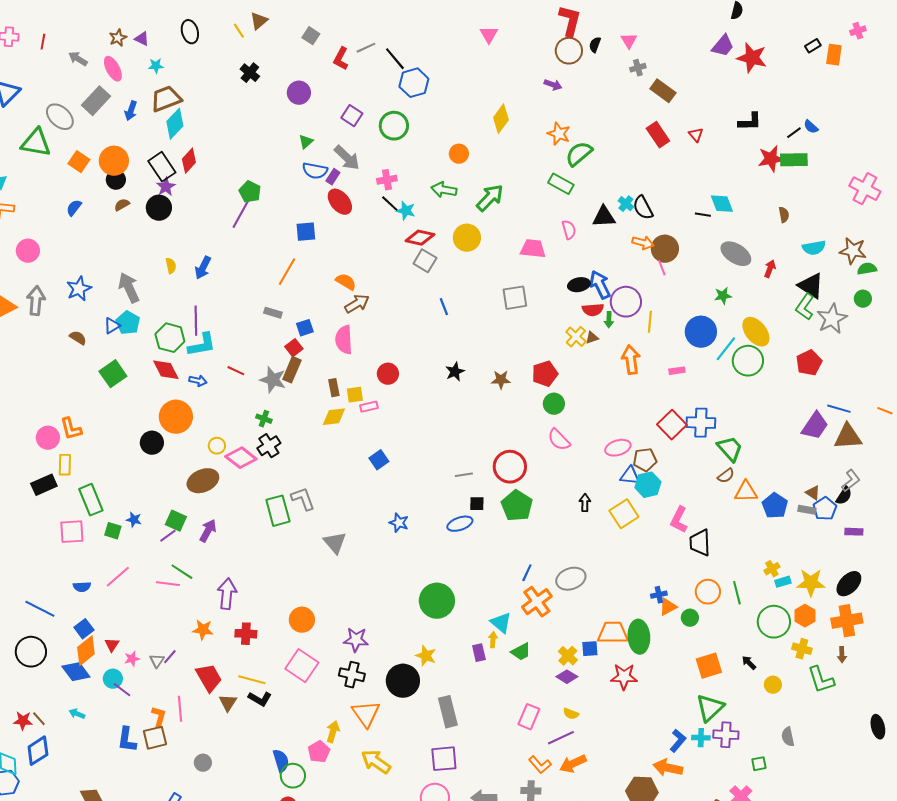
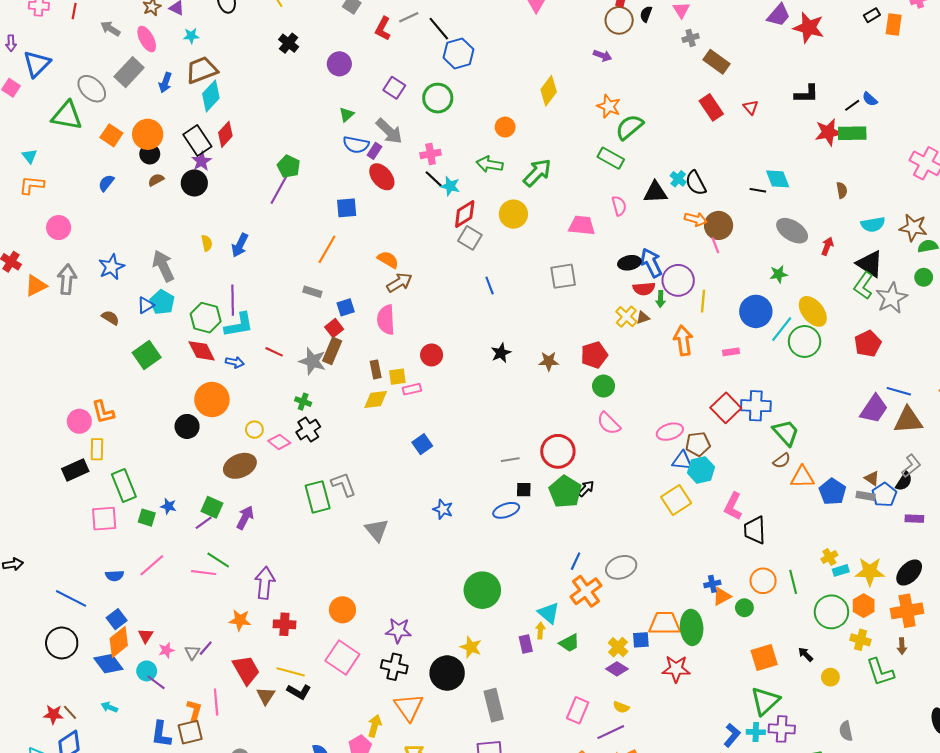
red diamond: (420, 238) -> (465, 214), turned -44
pink diamond: (241, 458) -> (279, 442), size x0.7
black arrow: (585, 503) -> (586, 489), moved, turned 42

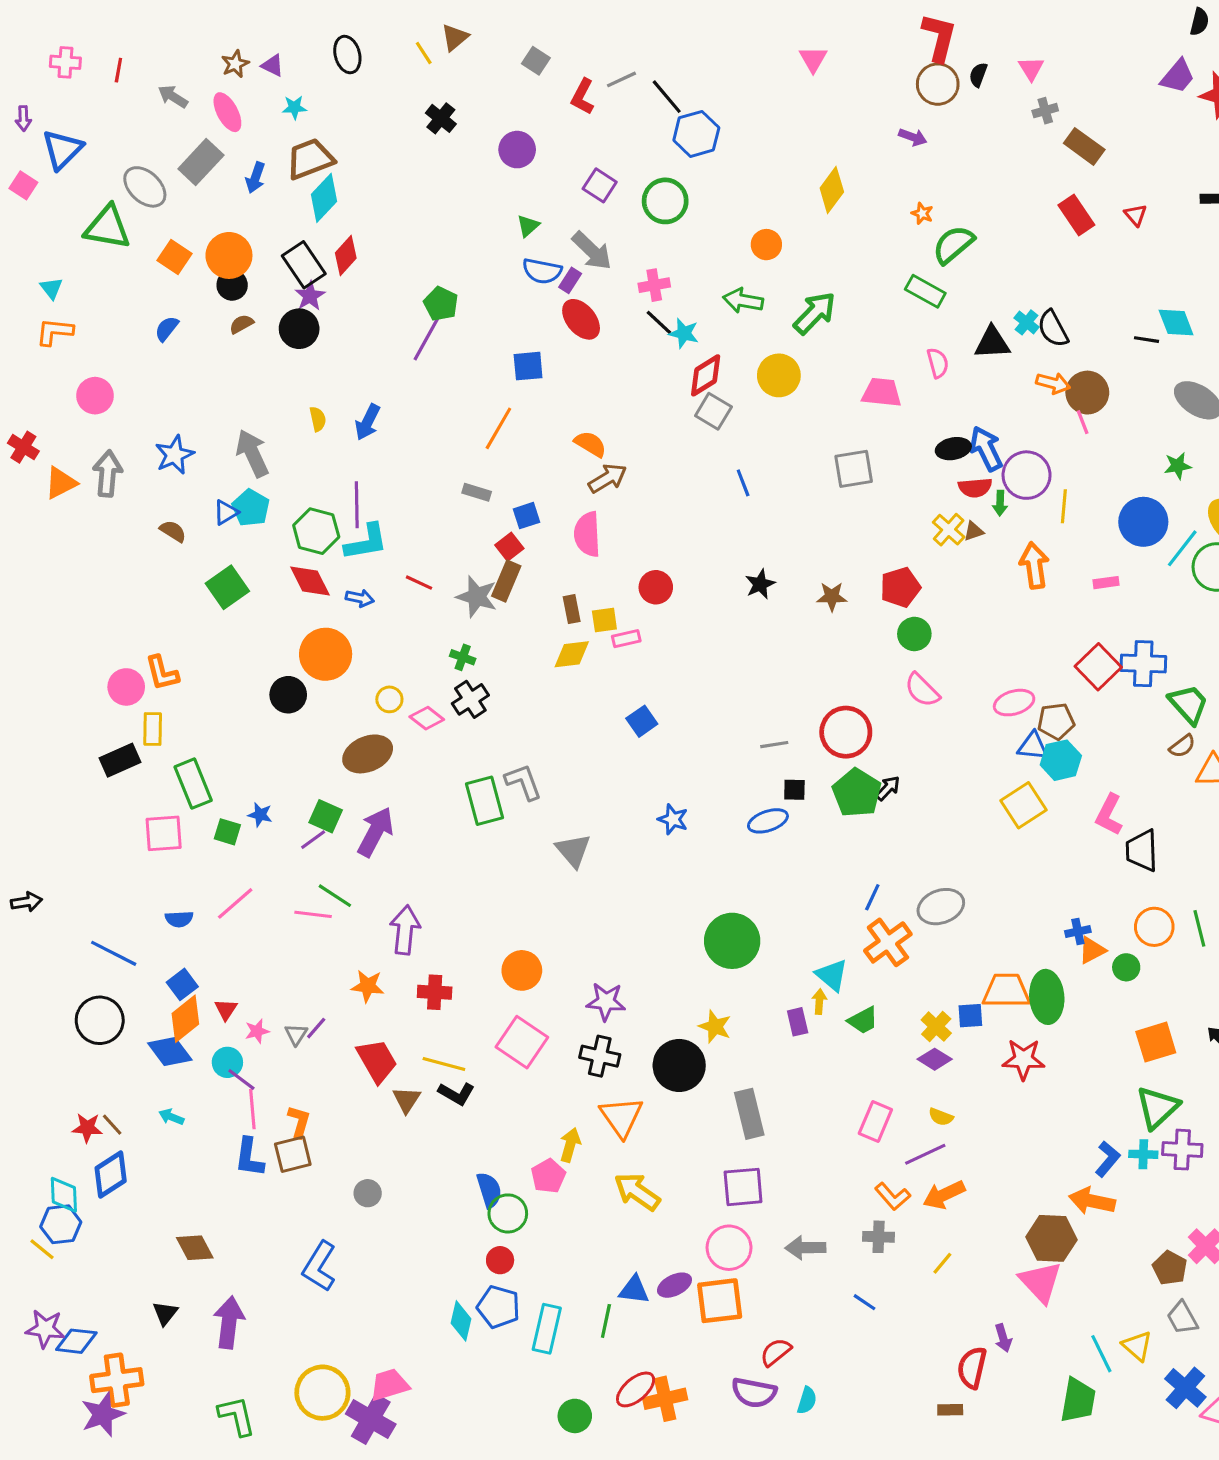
orange star: (609, 106) -> (922, 213), size x0.6
purple arrow: (245, 518) -> (375, 832), size x1.4
pink line: (216, 702) -> (252, 1109), moved

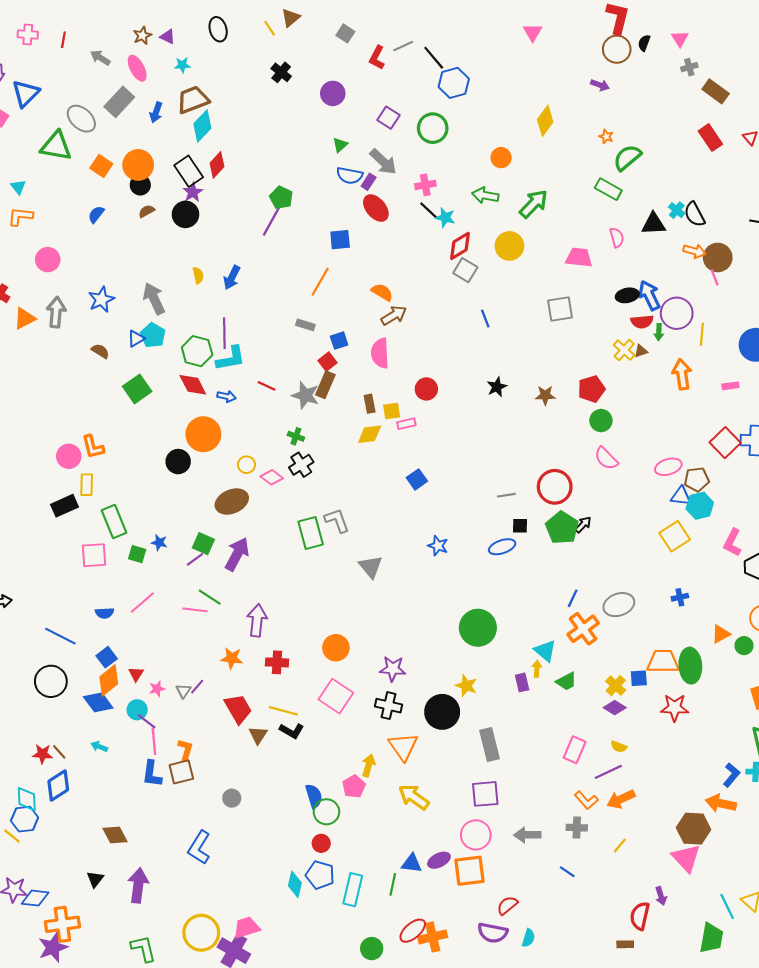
blue cross: (1078, 932) -> (680, 597), moved

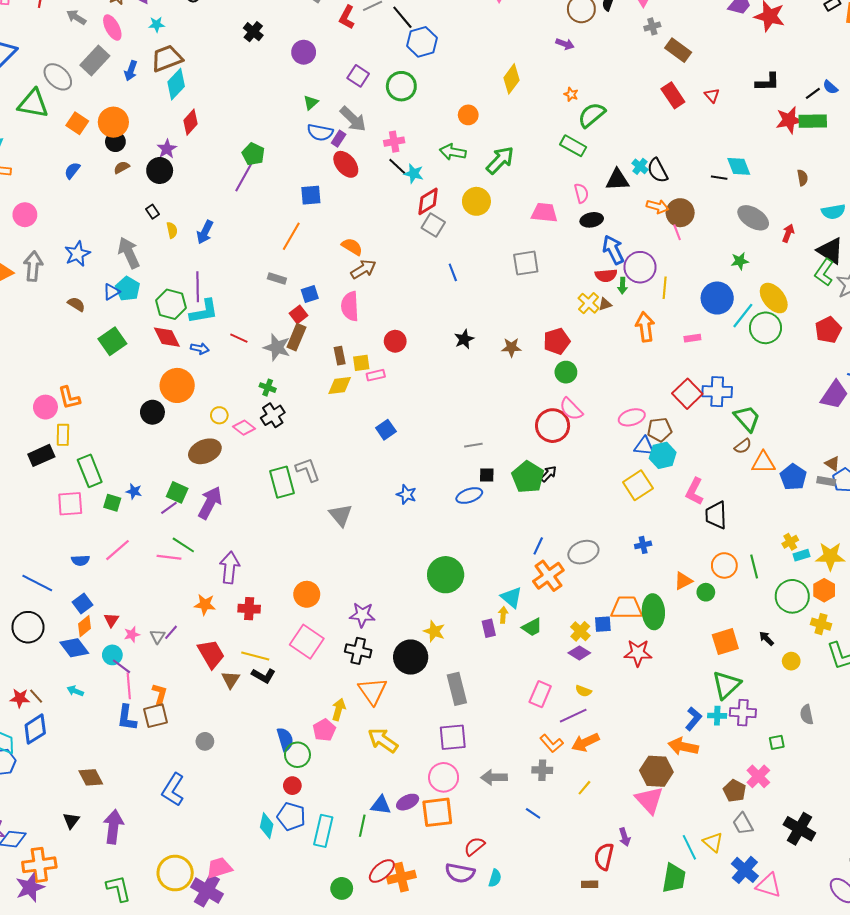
black rectangle: (189, 171) -> (152, 212), moved, size x0.5
black ellipse: (627, 295) -> (592, 220), moved
red circle: (555, 487) -> (553, 426), moved
orange diamond: (109, 680) -> (85, 626), size x0.7

